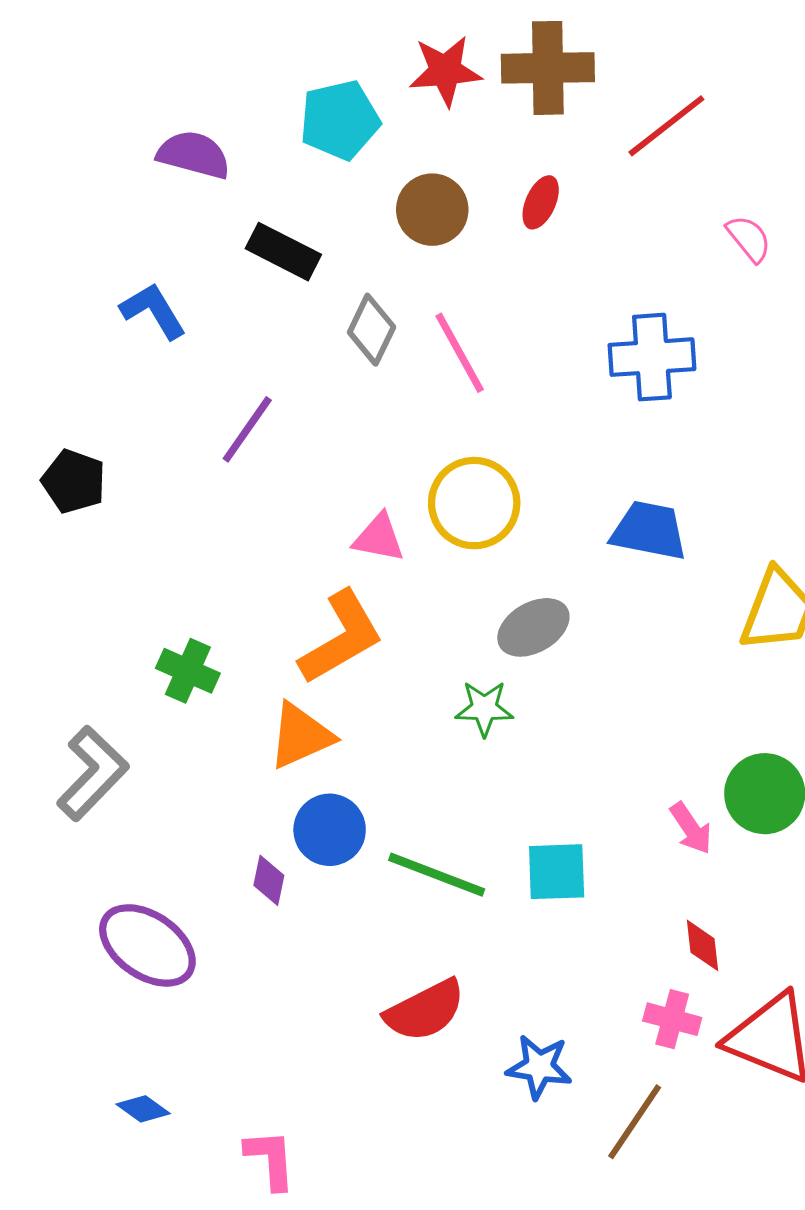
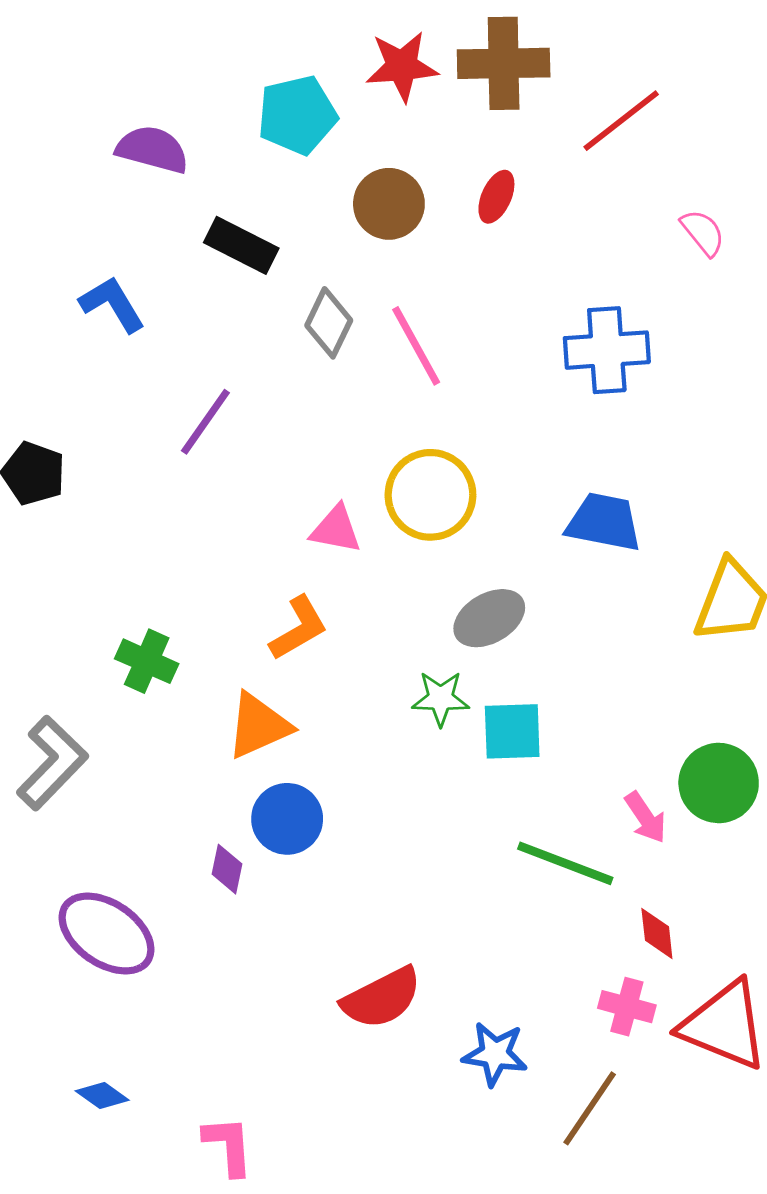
orange L-shape: (341, 638) -> (299, 628), size x0.7
cyan square: (557, 872) -> (512, 731), moved
green line: (437, 875) -> (565, 863), moved

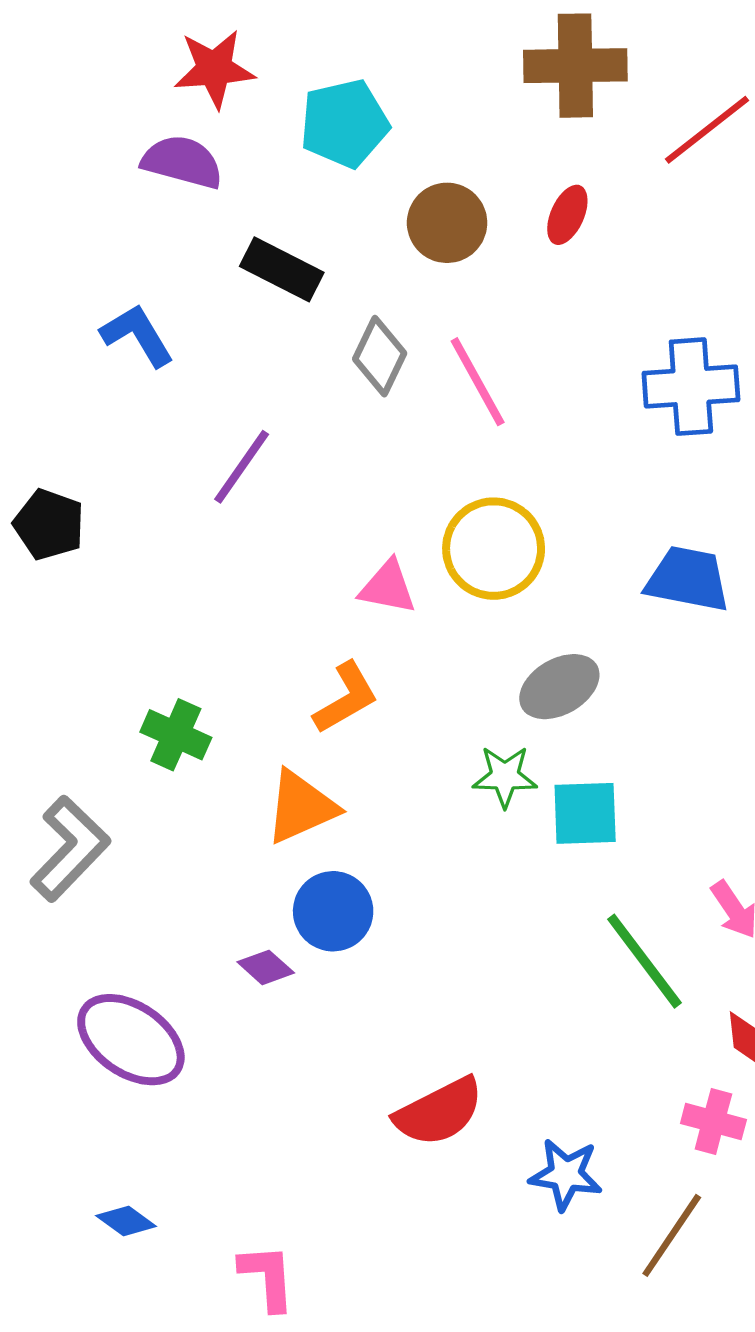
red star: (402, 66) -> (214, 69), moved
green line: (565, 863) -> (644, 961), turned 32
purple diamond: (227, 869) -> (266, 967), turned -60

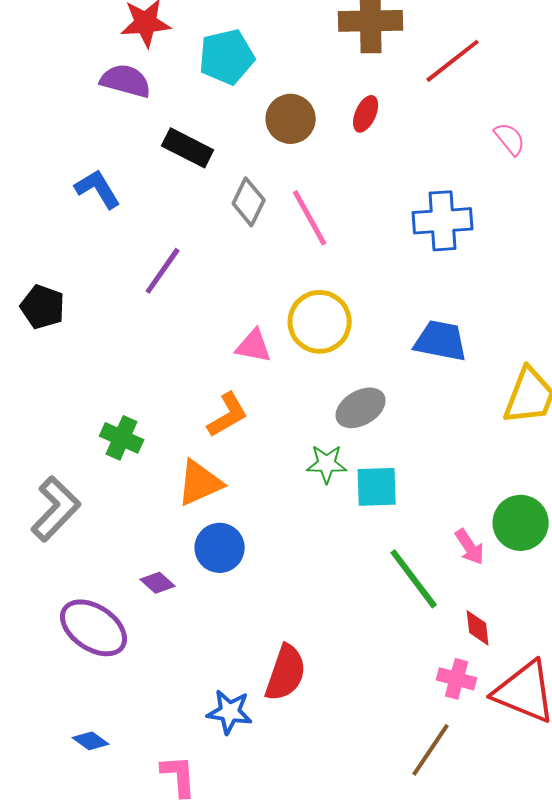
purple diamond: (266, 967) -> (158, 583), moved
red semicircle: (439, 1112) -> (286, 673), turned -44
blue star: (566, 1174) -> (230, 712), moved

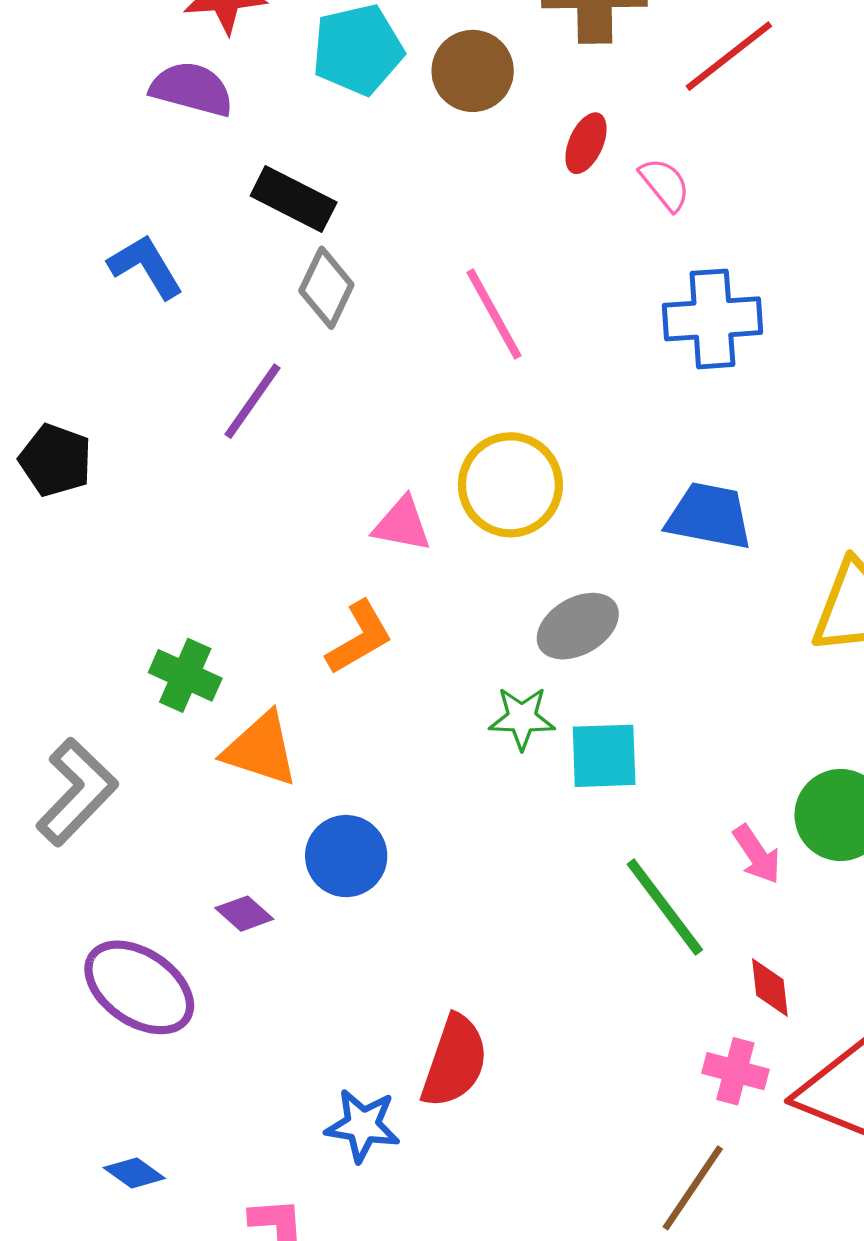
brown circle: (291, 119) -> (473, 71), moved
pink semicircle: (510, 139) -> (665, 184), moved
gray diamond: (249, 202) -> (326, 288), moved
orange triangle: (200, 483) -> (261, 749), moved, turned 42

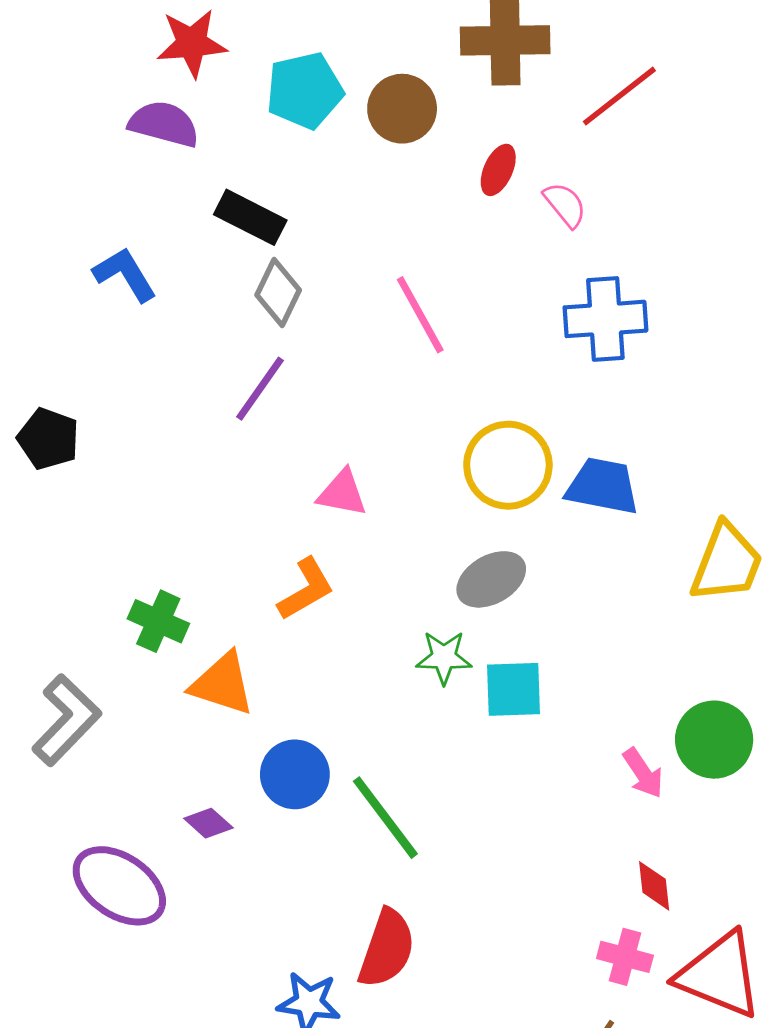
purple line: (253, 401) -> (260, 389), moved
yellow circle: (510, 485) -> (508, 465), moved
green line: (665, 907) -> (385, 818), moved

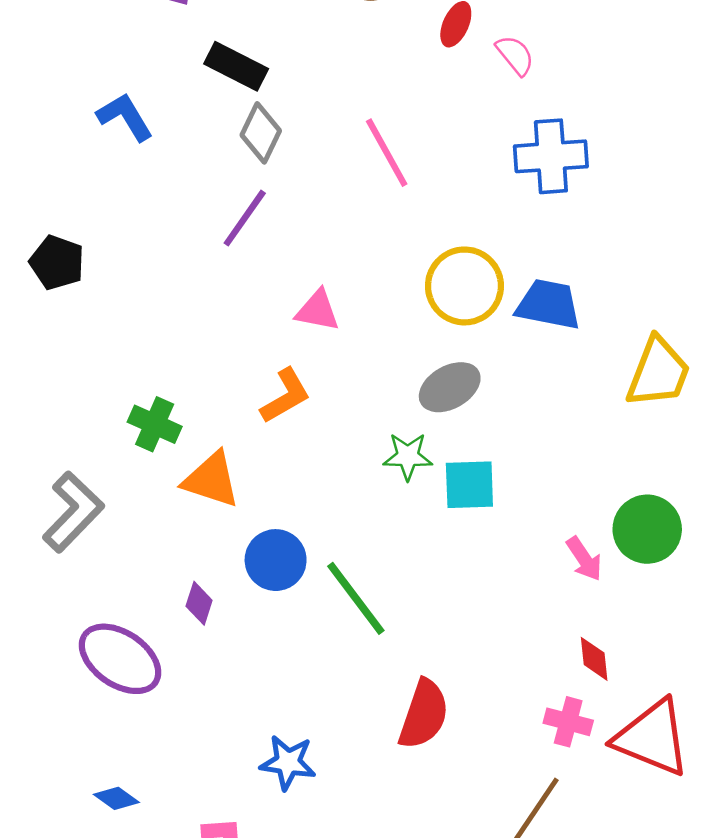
purple diamond: (208, 823) -> (199, 603), turned 66
red semicircle: (387, 948) -> (424, 714), moved

